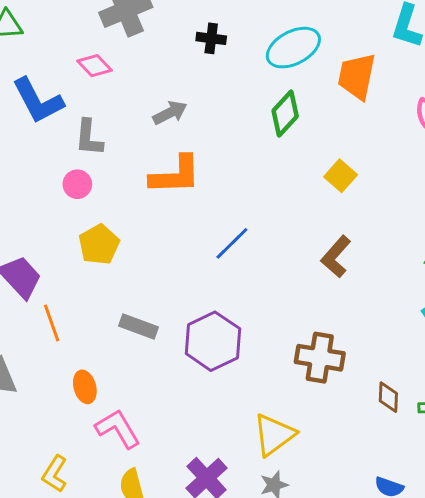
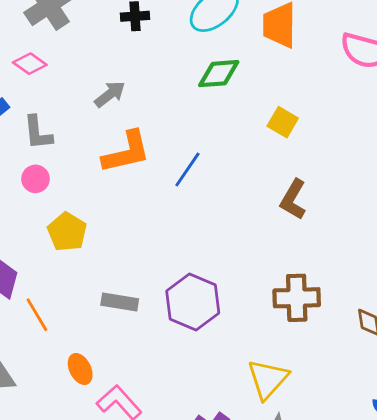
green diamond: (285, 114) -> (219, 74), turned 54
blue line: (232, 243) -> (187, 170), moved

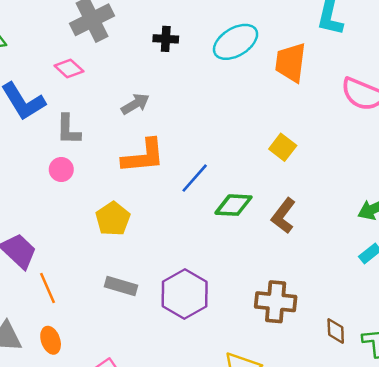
green diamond: (219, 74) -> (234, 205), moved
yellow pentagon: (67, 232) -> (113, 219), moved
orange ellipse: (80, 369) -> (51, 340), moved

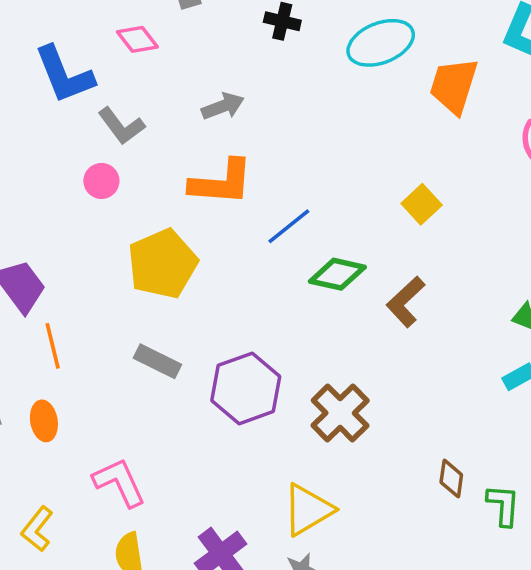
gray L-shape: (68, 130) -> (121, 126), turned -48
yellow pentagon: (113, 219) -> (162, 264), size x1.4
brown cross: (276, 302) -> (340, 413), moved, turned 30

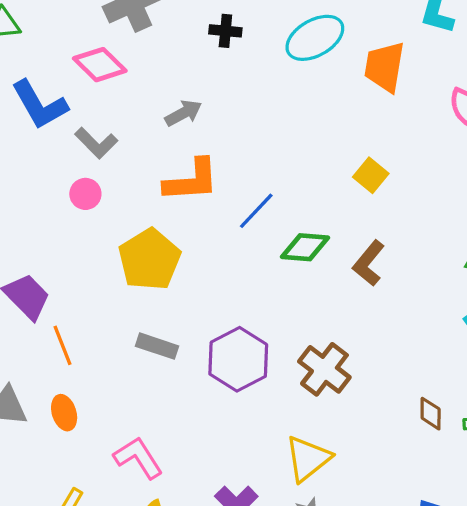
pink diamond: (137, 39) -> (100, 65), size x1.4

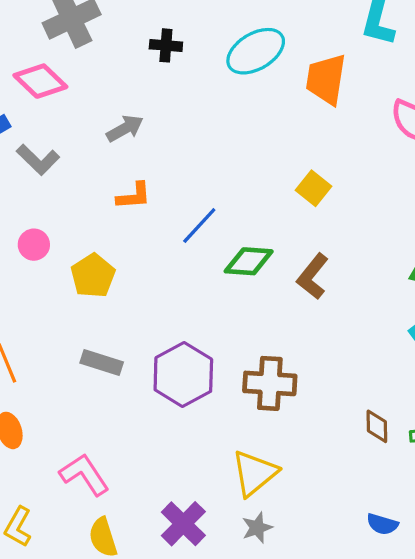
orange L-shape: (191, 180) -> (134, 196), size x0.6
pink circle: (85, 194) -> (34, 245), moved
yellow pentagon: (149, 259) -> (93, 276), size x0.7
brown cross: (324, 369) -> (270, 383), turned -33

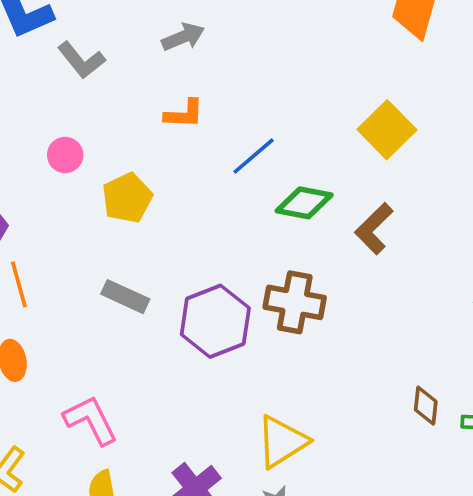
yellow square: (314, 188) -> (387, 130), size x1.4
brown cross: (270, 383) -> (295, 302), moved

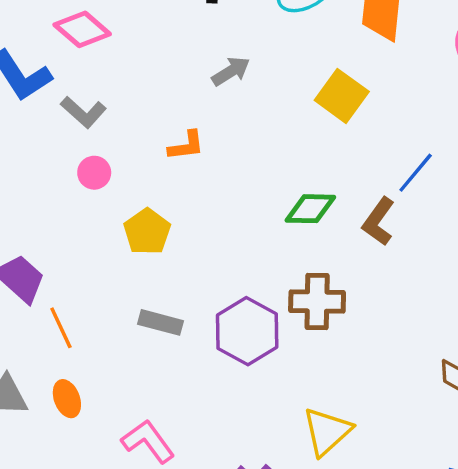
gray arrow: (183, 37) -> (231, 71), moved
yellow square: (387, 130) -> (342, 96), moved
pink circle: (65, 155) -> (94, 173), moved
blue line: (254, 156) -> (416, 173), moved

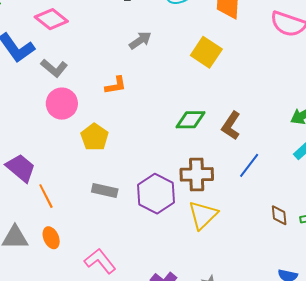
pink circle: (94, 173) -> (62, 104), size x1.6
blue line: (416, 173) -> (249, 165), moved
yellow triangle: (327, 431) -> (203, 215), moved

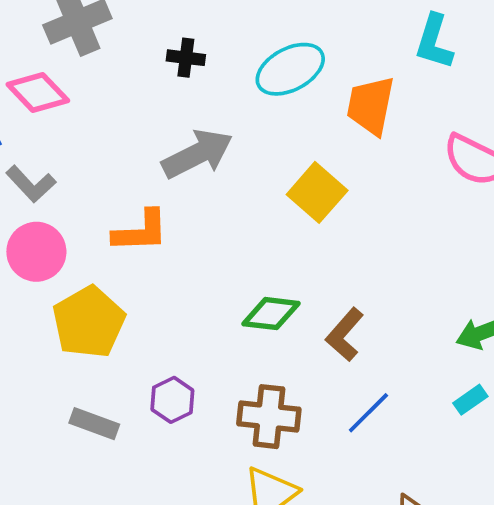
gray arrow: (140, 40) -> (197, 154), size x1.6
orange L-shape: (116, 85) -> (141, 231), size x1.4
yellow pentagon: (95, 137) -> (89, 322), size x1.4
purple hexagon: (156, 194) -> (172, 400), moved, size x0.6

